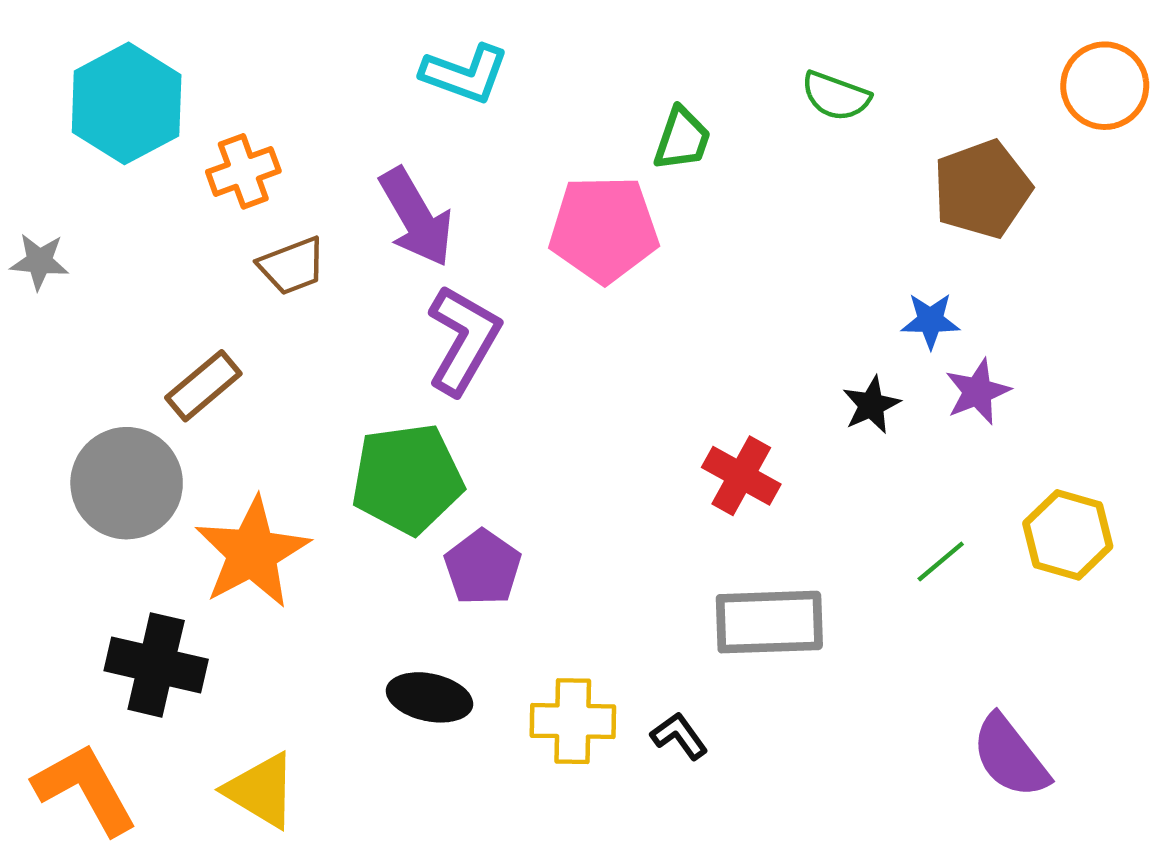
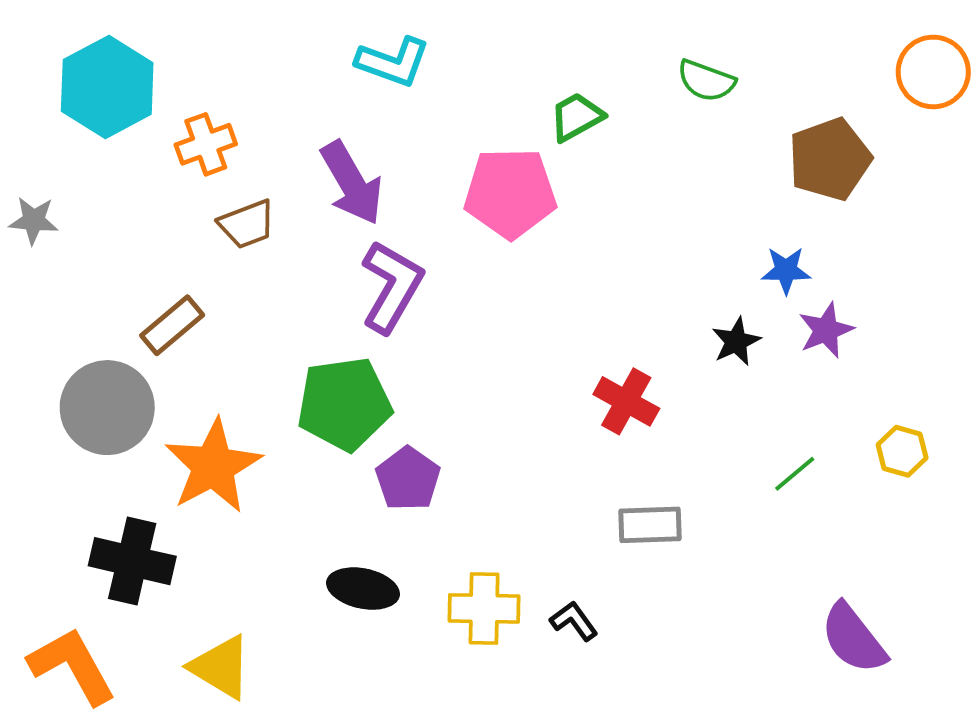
green trapezoid: (682, 139) -> (576, 117), turned -138
yellow hexagon: (1068, 535) -> (902, 451), size x0.7
gray rectangle: (769, 622) -> (650, 525), size x0.7

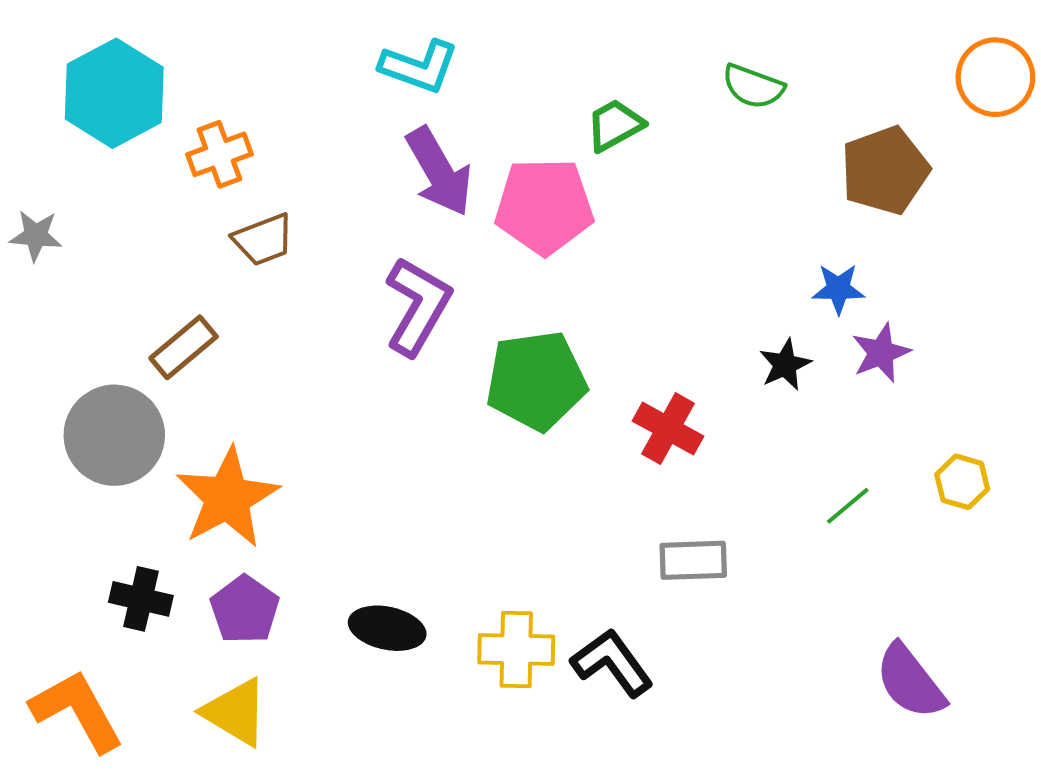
purple arrow: (352, 183) -> (439, 172), moved
green pentagon: (344, 404) -> (536, 381), moved
purple pentagon: (408, 479) -> (245, 610), moved
black cross: (132, 561) -> (141, 599), size x0.7
black L-shape: (574, 621) -> (612, 663), size x1.6

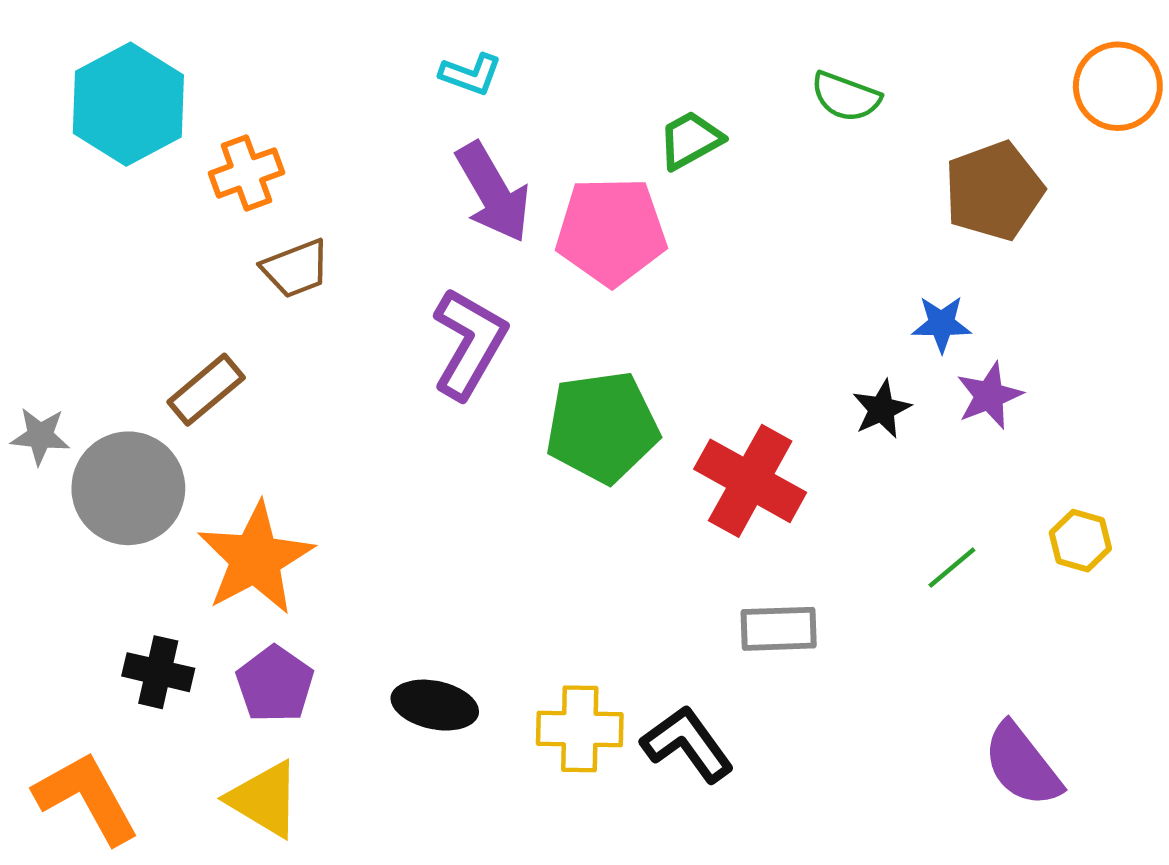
cyan L-shape: (419, 67) -> (471, 74), size x0.7
gray star: (36, 236) -> (40, 436), moved
red cross: (668, 429) -> (750, 481), size x1.4

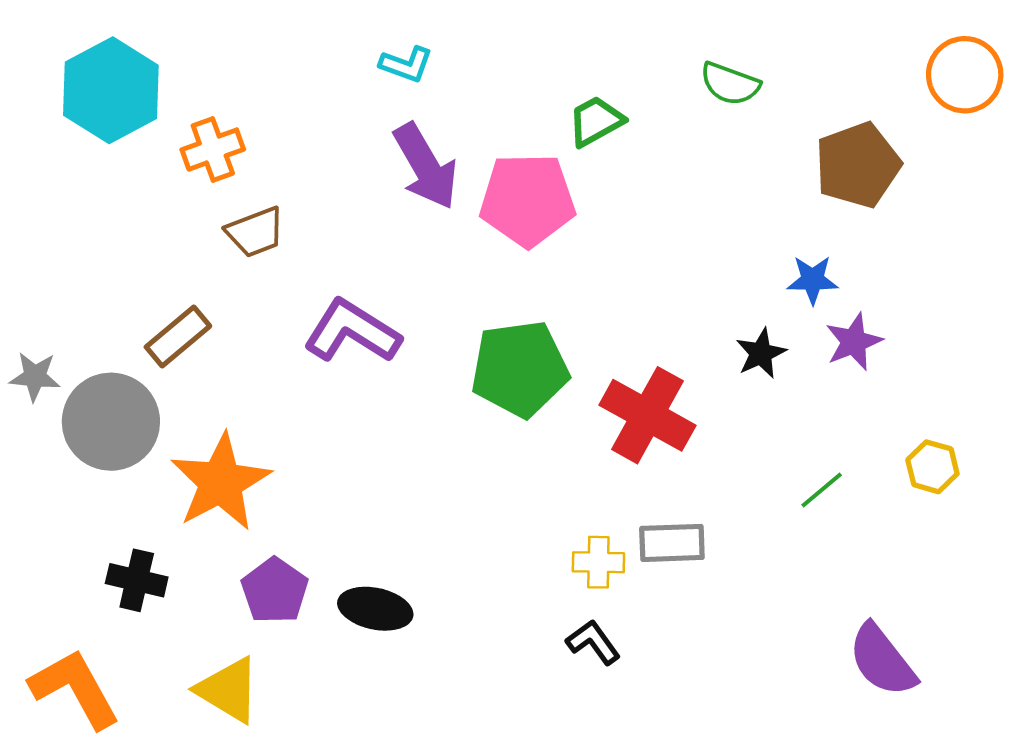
purple L-shape: (469, 343) -> (352, 331), moved, turned -88
purple pentagon: (275, 684) -> (275, 591), moved
yellow cross: (580, 729) -> (598, 562), moved, size x0.7
black L-shape: (687, 744) -> (593, 642), size x0.7

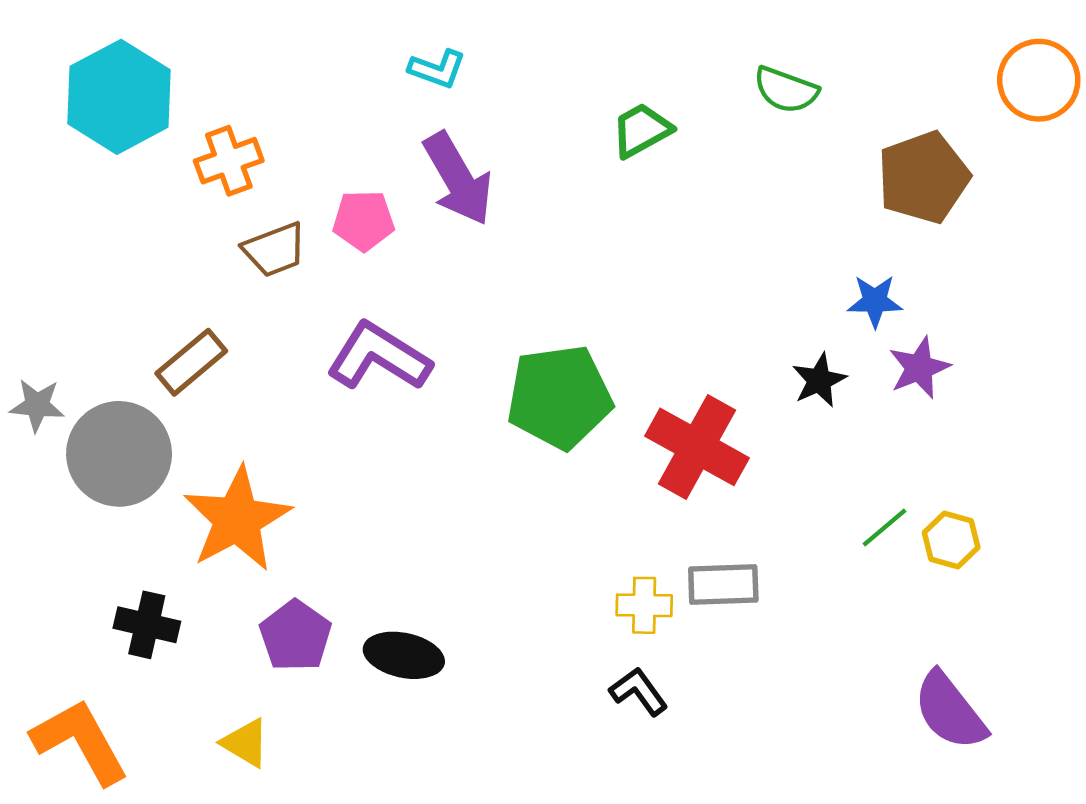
pink pentagon: (527, 200) -> (364, 220), moved, size x0.6
yellow hexagon: (932, 467) -> (951, 540), moved
yellow triangle: (228, 690) -> (245, 743), size x0.7

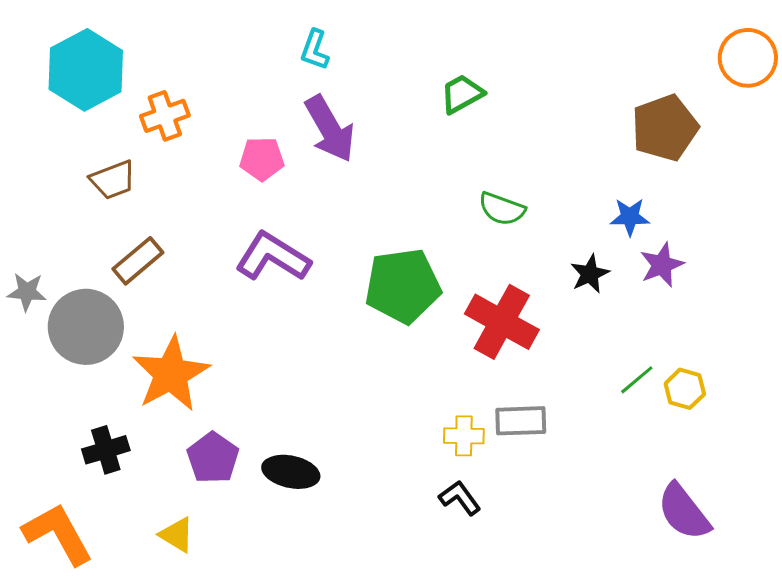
cyan L-shape: (437, 69) -> (315, 50), turned 90
green semicircle: (786, 90) -> (502, 209), moved
brown trapezoid: (275, 250) -> (113, 180), moved
black cross: (147, 625) -> (106, 450), turned -30

